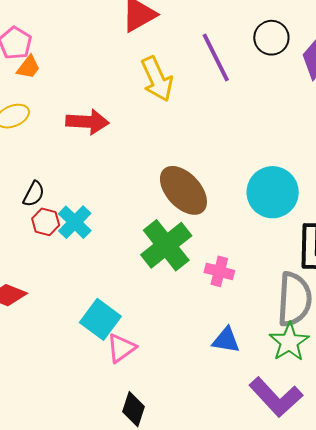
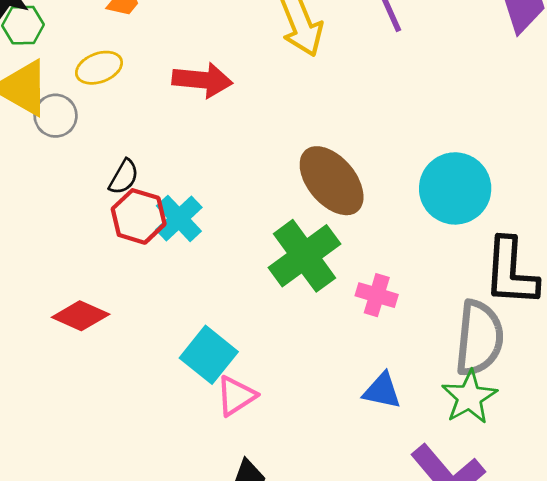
red hexagon: (46, 222) -> (139, 216), size x1.4

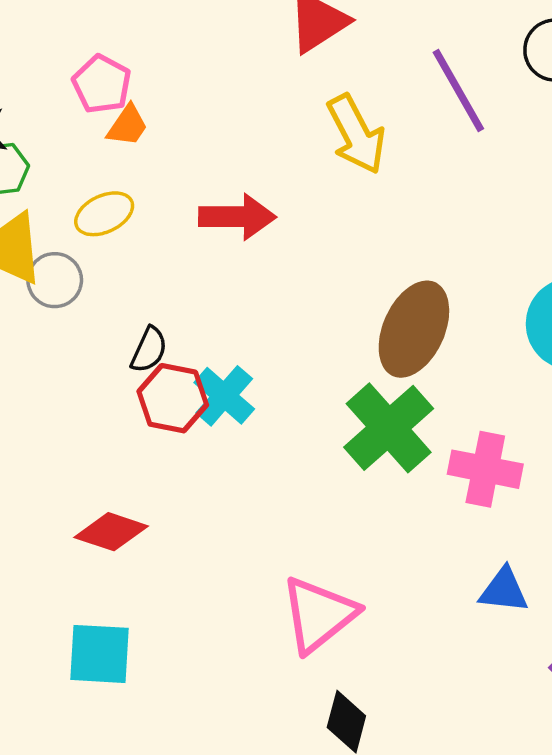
brown ellipse: (332, 181) -> (414, 329), turned 70
pink cross: (377, 295) -> (485, 469), size x1.4
cyan square: (209, 355) -> (99, 654), moved, turned -30
pink triangle: (236, 396) -> (319, 614), size x1.5

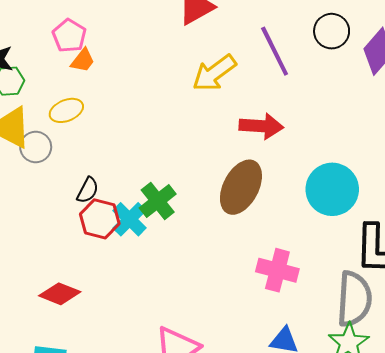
yellow arrow: (356, 134) -> (214, 73), turned 78
red arrow: (237, 217) -> (261, 126), moved
green cross: (389, 428) -> (158, 201), moved, size x0.7

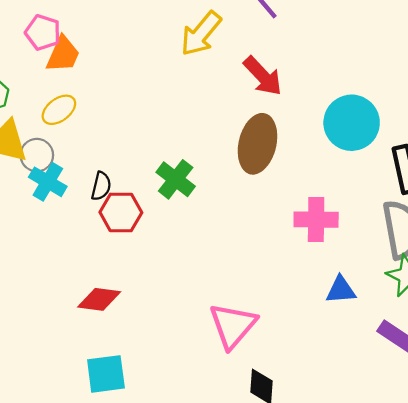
orange trapezoid: (83, 60) -> (63, 54), size x1.4
red arrow: (261, 126) -> (263, 76), turned 57
cyan cross: (130, 219) -> (48, 182), moved

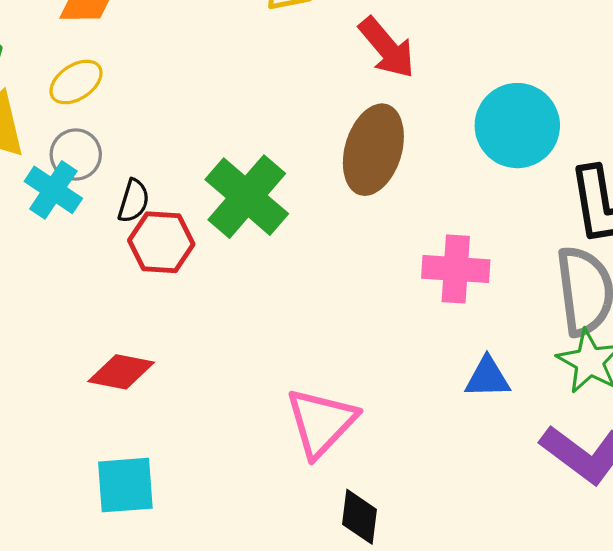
gray circle: (37, 155) -> (76, 155), moved
green cross: (176, 179) -> (247, 197), size x1.4

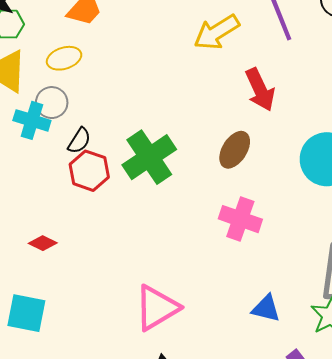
brown ellipse: (373, 150) -> (235, 150), size x0.7
cyan cross: (53, 190) -> (32, 120), turned -32
pink cross: (456, 269) -> (240, 219), moved
red diamond: (121, 372) -> (43, 243), size x0.7

